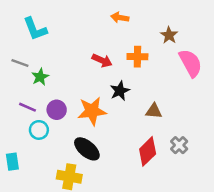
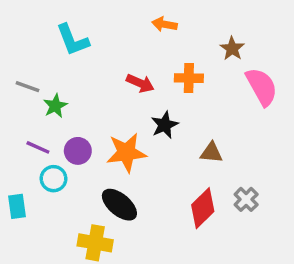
cyan L-shape: (35, 29) -> (73, 40), moved
cyan rectangle: (12, 162) -> (17, 206), moved

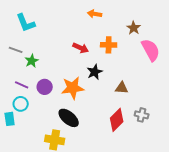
cyan L-shape: (73, 40) -> (26, 23), moved
cyan circle: (54, 179) -> (21, 104), moved
gray cross: (246, 199) -> (142, 115), turned -32

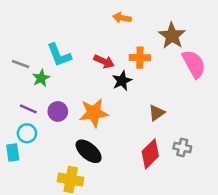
cyan L-shape: (26, 23) -> (59, 55), moved
brown star: (134, 28) -> (172, 36), size x1.5
black star: (95, 72) -> (122, 81), moved
brown triangle: (122, 88) -> (157, 113), turned -40

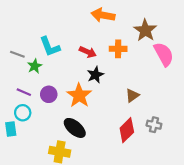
orange arrow: (122, 18) -> (103, 15), size x1.5
black star: (122, 81) -> (95, 75), moved
orange star: (94, 113) -> (79, 95), turned -30

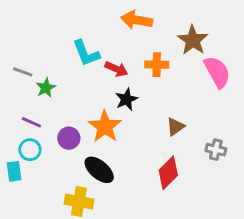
cyan L-shape: (50, 47) -> (86, 53), moved
purple circle: (49, 94) -> (69, 138), moved
gray cross: (154, 125) -> (216, 150), moved

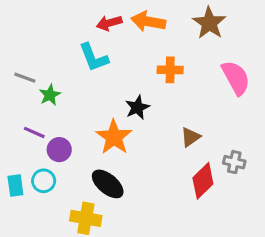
brown star: (193, 40) -> (209, 23), moved
red arrow: (116, 69) -> (109, 23), moved, turned 140
purple circle: (69, 138) -> (59, 150), moved
cyan circle: (30, 150) -> (44, 181), moved
red diamond: (168, 173) -> (203, 181), moved

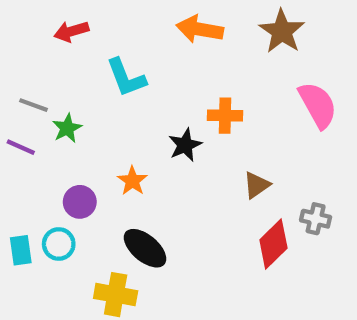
red arrow: (109, 23) -> (71, 31), moved
orange cross: (170, 70) -> (225, 116), moved
purple line: (34, 132) -> (21, 147), moved
orange star: (114, 137) -> (132, 181), moved, size x0.6

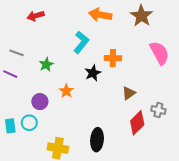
cyan L-shape: (126, 78) -> (81, 42), moved, turned -120
green star: (67, 128) -> (46, 65), moved
black ellipse: (145, 248) -> (97, 140), moved, turned 55

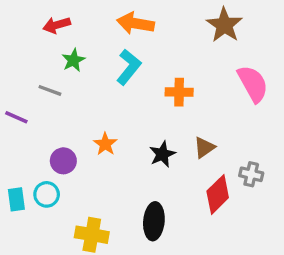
orange arrow: (100, 15) -> (135, 23), moved
gray line: (17, 53) -> (50, 90), moved
green star: (46, 65) -> (73, 60), moved
black star: (93, 73) -> (162, 154), moved

